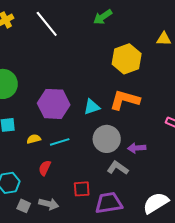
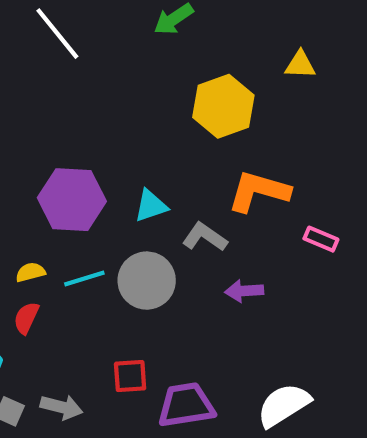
orange L-shape: (125, 100) -> (259, 191), moved
gray circle: (107, 139) -> (147, 281), moved
red semicircle: (45, 168) -> (26, 318), moved
gray L-shape: (118, 168) -> (205, 237), moved

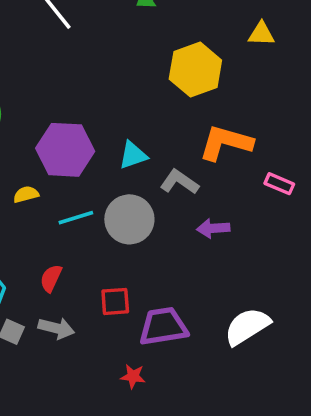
yellow semicircle: (30, 272) -> (26, 194), moved
red semicircle: (26, 318) -> (51, 278), moved

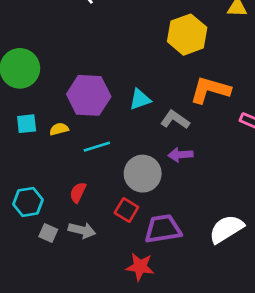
gray circle: (129, 219) -> (143, 174), moved
purple arrow: (213, 228) -> (180, 155), moved
red square: (115, 301) -> (126, 210), turned 35
red star: (133, 376) -> (140, 267), size x1.5

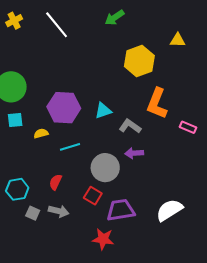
orange L-shape: (210, 90) -> (157, 103), turned -84
cyan square: (27, 124) -> (15, 120), moved

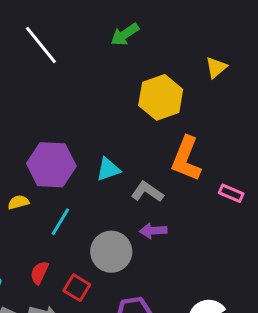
yellow triangle: (178, 40) -> (216, 67), turned -42
cyan line: (70, 147) -> (60, 222), turned -42
red square: (93, 196) -> (77, 288), moved

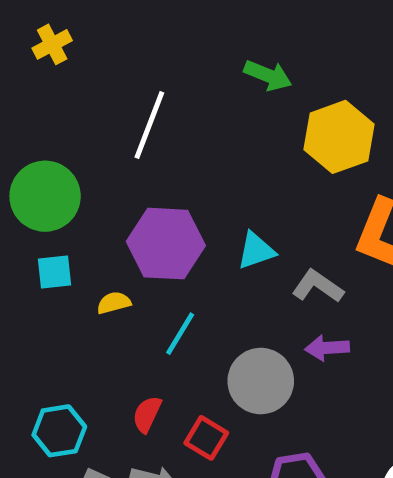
green arrow: (125, 34) -> (268, 75), moved, turned -124
white line: (41, 45) -> (149, 125), moved, turned 60

